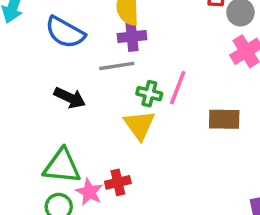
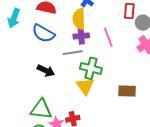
pink line: (178, 88) -> (108, 37), moved, turned -42
green cross: (149, 94) -> (91, 68), size x1.5
brown rectangle: (224, 119) -> (127, 91), moved

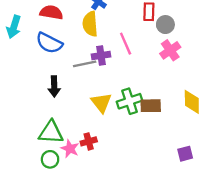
purple cross: (81, 36) -> (101, 56), moved
green cross: (91, 68) -> (130, 101), moved, turned -30
black arrow: (46, 71) -> (54, 86), turned 66

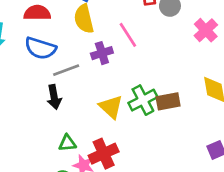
pink cross: (170, 50) -> (206, 30), moved
gray line: (85, 64) -> (66, 70), moved
green triangle: (51, 132) -> (67, 143), moved, size x0.6
red cross: (89, 141) -> (104, 154), size x1.5

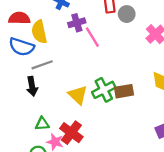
yellow semicircle: (84, 19) -> (39, 32), moved
purple cross: (102, 53) -> (77, 23), moved
red cross: (104, 154) -> (71, 133), turned -30

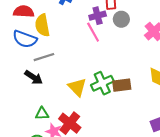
gray circle: (127, 14) -> (121, 19), moved
purple cross: (77, 23) -> (98, 16), moved
black arrow: (32, 86) -> (34, 77), turned -48

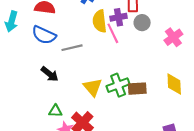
yellow semicircle: (42, 25) -> (100, 21), moved
gray line: (44, 57) -> (72, 48), moved

